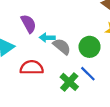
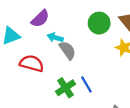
purple semicircle: (29, 24) -> (40, 19), turned 60
green circle: (90, 47) -> (99, 23), moved

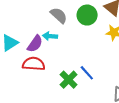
purple semicircle: (40, 19) -> (35, 44), moved
gray semicircle: (67, 50) -> (59, 15), moved

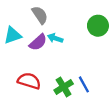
gray semicircle: (59, 15) -> (40, 15), moved
red semicircle: (34, 64) -> (29, 81), moved

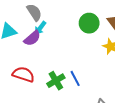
cyan arrow: (55, 38) -> (40, 28), moved, turned -72

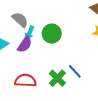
green circle: (89, 23) -> (52, 34), moved

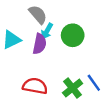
purple semicircle: (25, 44) -> (40, 44), turned -30

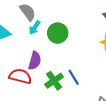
purple semicircle: (40, 44) -> (35, 61), moved

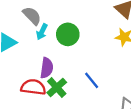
green cross: (54, 81) -> (57, 87), moved

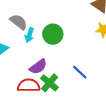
purple semicircle: (47, 68) -> (38, 67), turned 54

